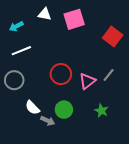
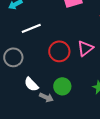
white line: (21, 51) -> (31, 28), moved
pink triangle: (87, 81) -> (85, 48), moved

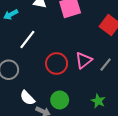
white line: (31, 28) -> (27, 40), turned -30

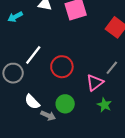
white line: (27, 40) -> (33, 55), moved
pink triangle: (84, 60) -> (95, 83), moved

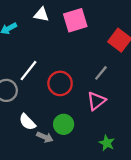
gray line: (112, 68) -> (101, 73), moved
green star: (104, 105) -> (107, 143), moved

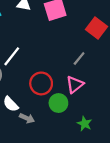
red circle: (60, 83) -> (41, 83), moved
green circle: (64, 124) -> (58, 103), moved

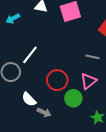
gray line: (79, 58) -> (93, 57), turned 64

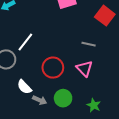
pink triangle: (88, 81) -> (84, 69), turned -36
green circle: (73, 98) -> (63, 98), moved

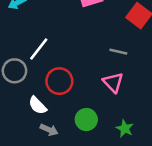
red circle: (53, 68) -> (59, 81), moved
gray arrow: (40, 100) -> (49, 130), moved

